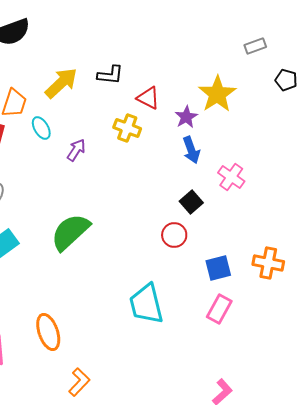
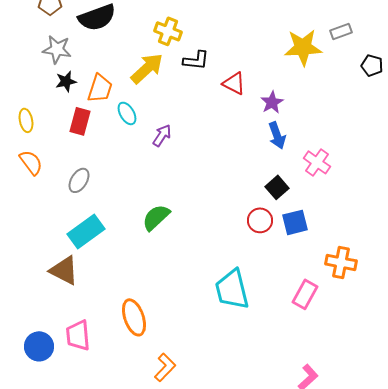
yellow star: (217, 94) -> (303, 47), moved, turned 30
yellow cross: (127, 128) -> (168, 31), moved
green semicircle: (70, 232) -> (156, 217), size x0.7
orange cross: (268, 263) -> (341, 262), moved
blue square: (218, 268) -> (295, 222), moved

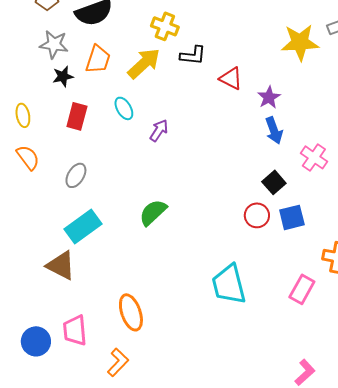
orange trapezoid: (100, 88) -> (98, 59), moved
orange L-shape: (165, 367) -> (118, 362), moved

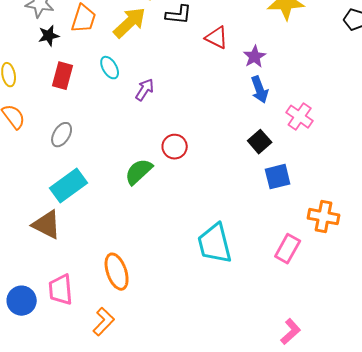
red circle: (257, 215) -> (175, 147), moved

